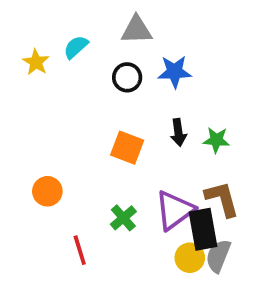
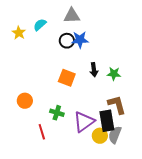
blue star: (175, 72) -> (80, 40), moved
purple triangle: (175, 210) -> (84, 122), moved
green cross: (123, 218) -> (57, 113), moved, turned -32

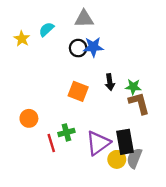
brown L-shape: (117, 105) -> (139, 103), moved
green cross: (57, 113) -> (66, 132), turned -32
red line: (42, 132) -> (51, 143), moved

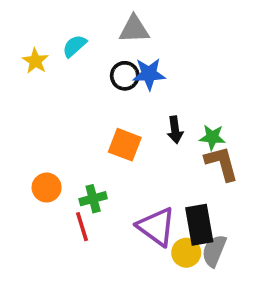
green cross: (66, 132) -> (93, 199), moved
purple triangle: (98, 143) -> (156, 227), turned -48

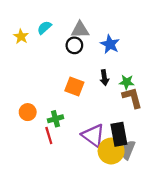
gray triangle: (134, 29) -> (80, 30), moved
blue star: (149, 74) -> (110, 44), moved, turned 30
yellow circle: (186, 253) -> (111, 151), size x1.5

